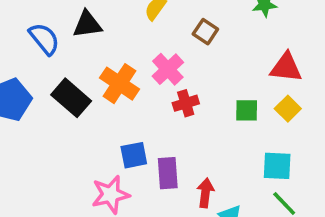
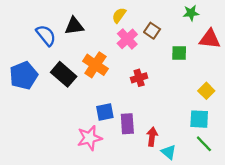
red triangle: (286, 67) -> (210, 39), moved
pink cross: (168, 69) -> (127, 39), moved
yellow square: (288, 109) -> (206, 91), moved
green square: (247, 110) -> (179, 53), moved

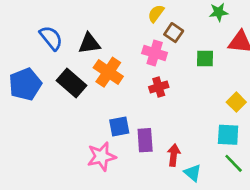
yellow semicircle: (119, 15) -> (156, 14), moved
black triangle: (74, 26) -> (89, 43), moved
pink cross: (127, 39) -> (155, 53), moved, turned -30

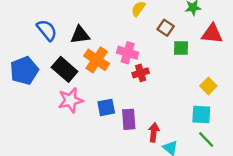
brown square: (174, 33) -> (166, 28), moved
pink cross: (155, 53) -> (128, 53), moved
pink star: (101, 156) -> (71, 100), moved

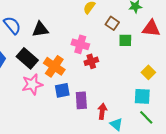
orange cross: (97, 60) -> (54, 66), moved

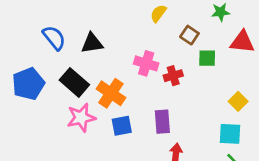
red cross: (91, 61) -> (173, 76), moved
purple rectangle: (81, 100) -> (162, 122), moved

